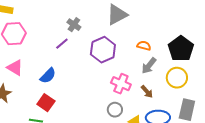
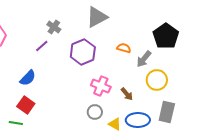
black pentagon: (181, 49) -> (166, 36), moved
gray arrow: (149, 66) -> (144, 59), moved

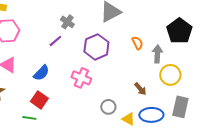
orange semicircle: (124, 48) -> (137, 43), turned 48
gray arrow: (144, 59) -> (157, 54), turned 144
pink cross: (101, 86) -> (81, 78), moved

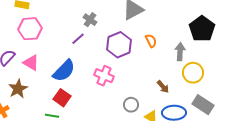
orange semicircle: (137, 43) -> (151, 41), moved
blue semicircle: (41, 73) -> (64, 71), size x1.4
gray rectangle: (180, 107) -> (203, 105), turned -70

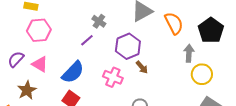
orange semicircle: (151, 41) -> (174, 23), moved, size x1.6
brown arrow: (163, 87) -> (142, 67), moved

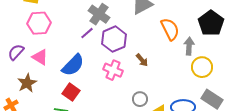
gray cross: (99, 21) -> (99, 14), size x1.5
orange semicircle: (174, 23) -> (170, 29), moved
purple hexagon: (128, 46) -> (114, 39), moved

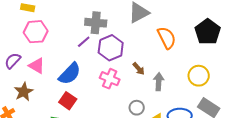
gray cross: (99, 14) -> (96, 23), turned -30
gray arrow: (189, 46) -> (159, 82), moved

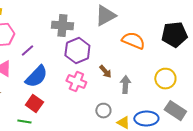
black pentagon: (208, 32) -> (174, 35), turned 30
orange semicircle: (167, 38) -> (133, 41), turned -40
purple line: (84, 42) -> (27, 51), moved

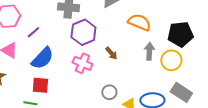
black pentagon: (174, 35) -> (180, 34), moved
gray arrow: (125, 85) -> (149, 51), moved
red square: (34, 104) -> (40, 85), turned -30

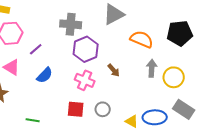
black pentagon: (180, 34) -> (180, 33), moved
blue semicircle: (42, 58) -> (45, 75), size x0.7
red square: (40, 85) -> (76, 109), moved
gray circle: (109, 92) -> (103, 109), moved

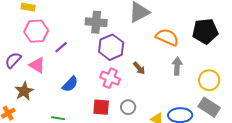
blue semicircle: (45, 75) -> (70, 84), moved
yellow circle: (174, 77) -> (209, 80), moved

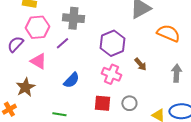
gray cross: (96, 22) -> (73, 18), moved
purple semicircle: (13, 60) -> (15, 44), moved
gray arrow: (177, 66) -> (176, 73), moved

